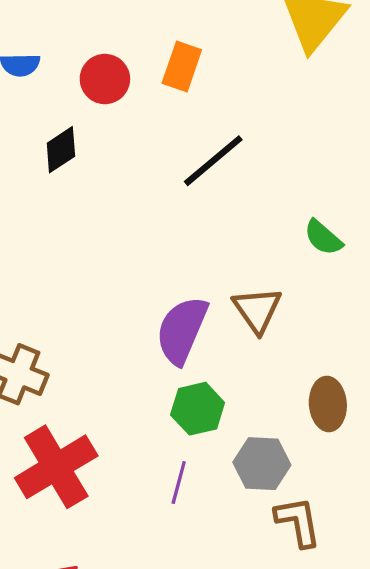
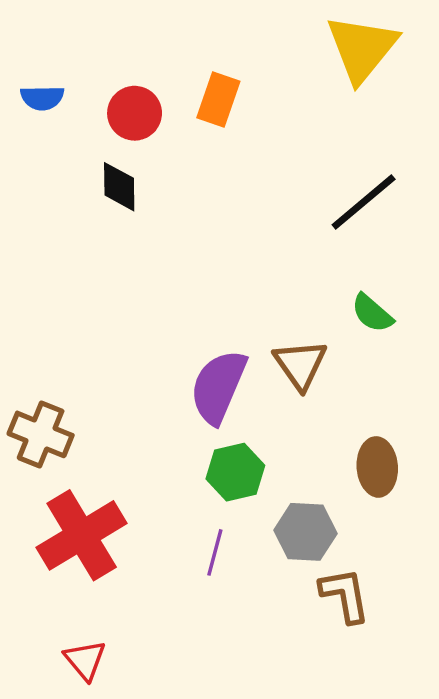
black diamond: (61, 150) -> (119, 187), moved, turned -57
black line: (213, 161) -> (364, 202), moved
green semicircle: (323, 238) -> (372, 313), moved

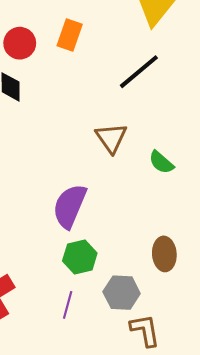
black line: (364, 202) -> (139, 72), moved
brown triangle: (300, 364) -> (111, 138), moved

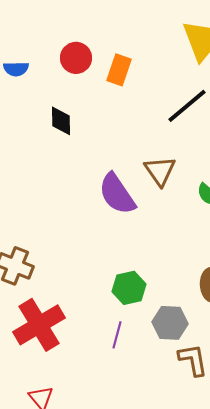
red circle: (20, 43) -> (76, 58), moved
purple semicircle: (70, 206) -> (117, 194), moved, turned -57

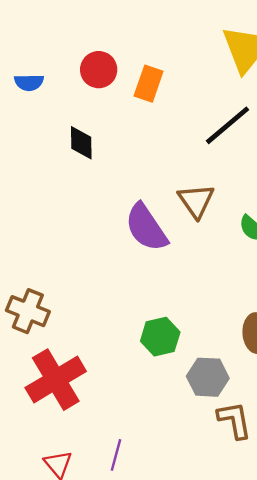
purple line: (117, 335) -> (116, 455), moved

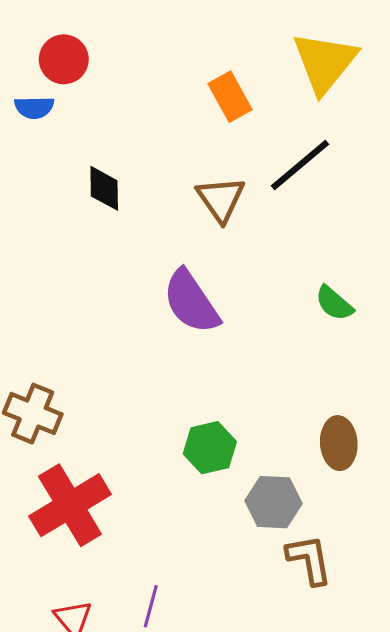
red circle: (99, 70) -> (64, 59), moved
orange rectangle: (149, 84) -> (230, 97), moved, turned -48
brown triangle: (196, 201) -> (221, 199), moved

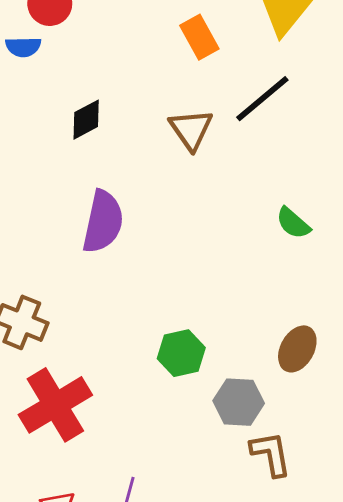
black diamond: (104, 188) -> (86, 120), turned 63
purple semicircle: (191, 302) -> (103, 222), moved, turned -134
brown ellipse: (339, 443) -> (297, 349), turned 33

